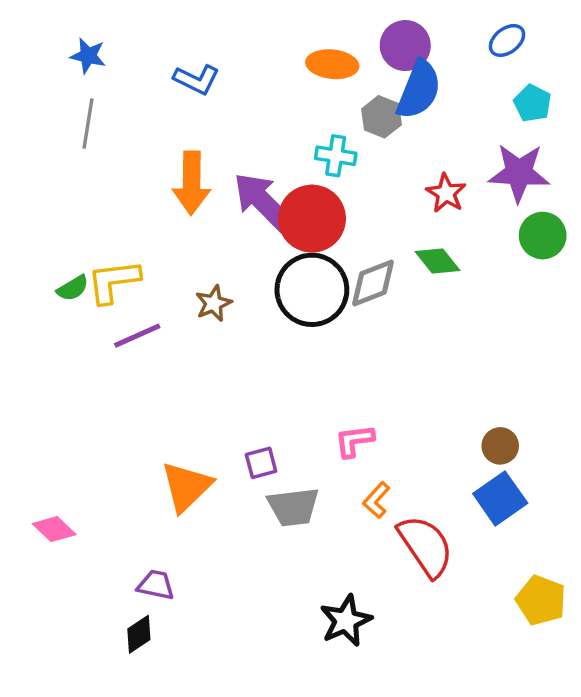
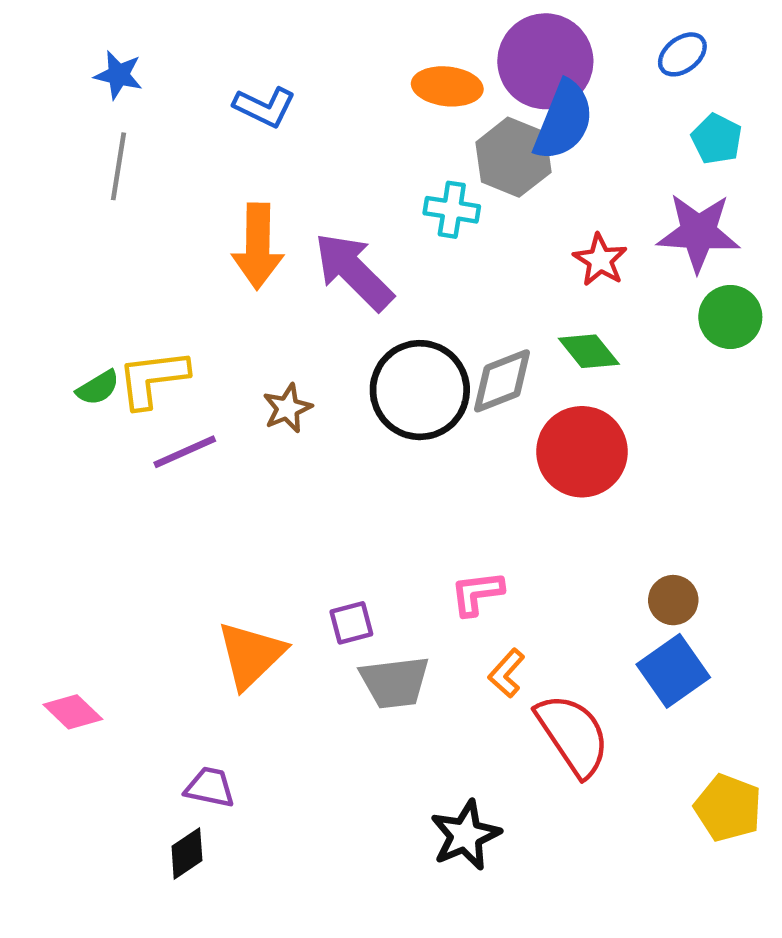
purple circle: (405, 46) -> (545, 61), size x1.4
gray hexagon: (381, 117) -> (513, 157), size x1.4
red circle: (312, 219) -> (582, 452), moved

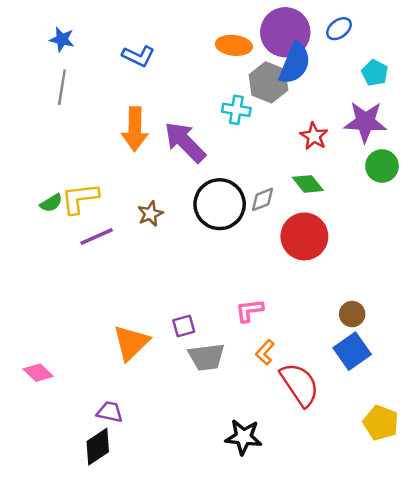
blue ellipse: (682, 54) -> (339, 29), moved
gray diamond: (502, 381) -> (263, 199), size x0.7
black star: (465, 835) -> (243, 437), turned 30
black diamond: (187, 853) -> (98, 447), size x1.4

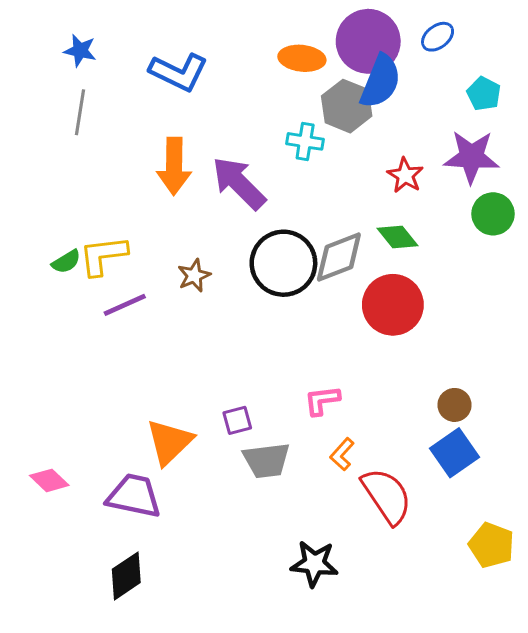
blue L-shape: (138, 56) -> (179, 72), size x1.4
gray diamond: (263, 199) -> (339, 257), size x1.6
purple trapezoid: (110, 412) -> (134, 496), moved, size x1.6

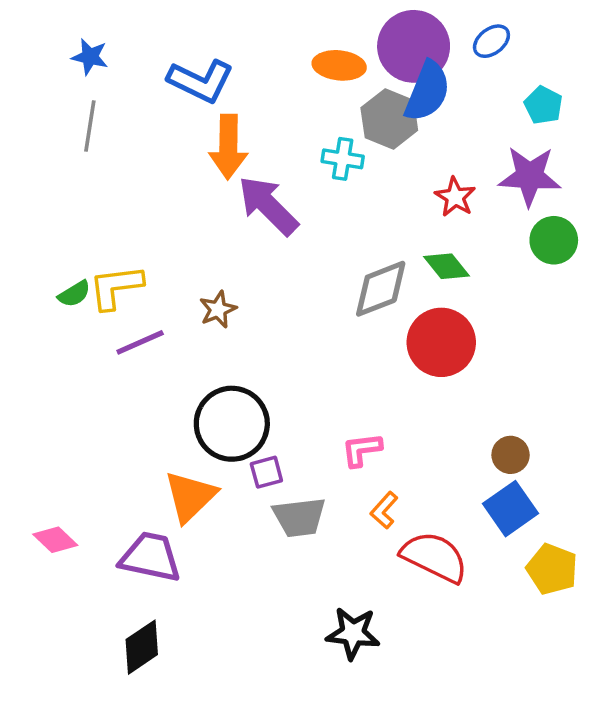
orange arrow: (174, 166) -> (228, 147), moved
black circle: (283, 263) -> (232, 424), moved
red semicircle: (387, 496) -> (434, 557), turned -30
yellow pentagon: (491, 545) -> (552, 569), moved

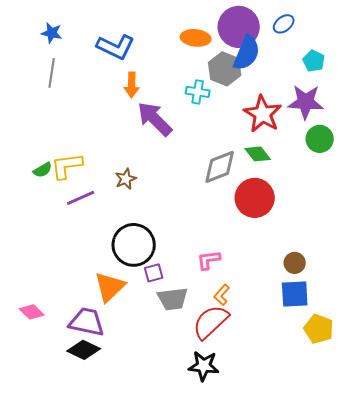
orange arrow: (228, 147) -> (132, 85), size x0.7
red star: (455, 197) -> (263, 114), size x1.6
blue square: (511, 509) -> (295, 294), turned 32
red semicircle: (434, 557) -> (211, 322), moved, turned -69
black diamond: (142, 647) -> (84, 350), moved, turned 60

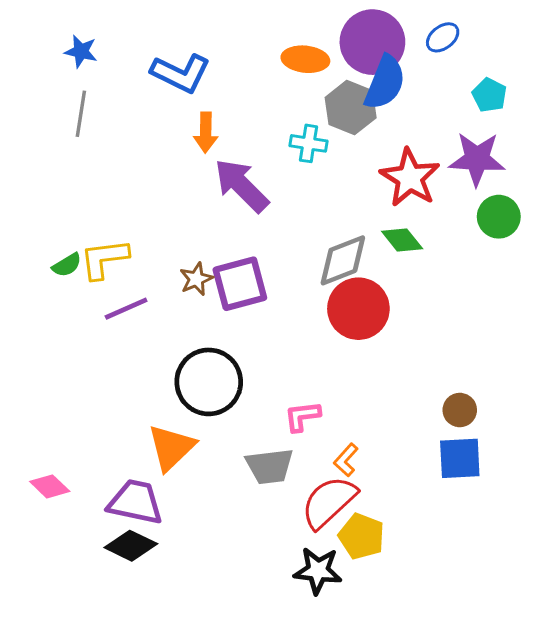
red circle: (255, 198) -> (358, 309), moved
pink L-shape: (209, 260) -> (302, 416), moved
purple square: (154, 273) -> (240, 284), moved, size x1.8
yellow pentagon: (319, 329) -> (362, 536), moved

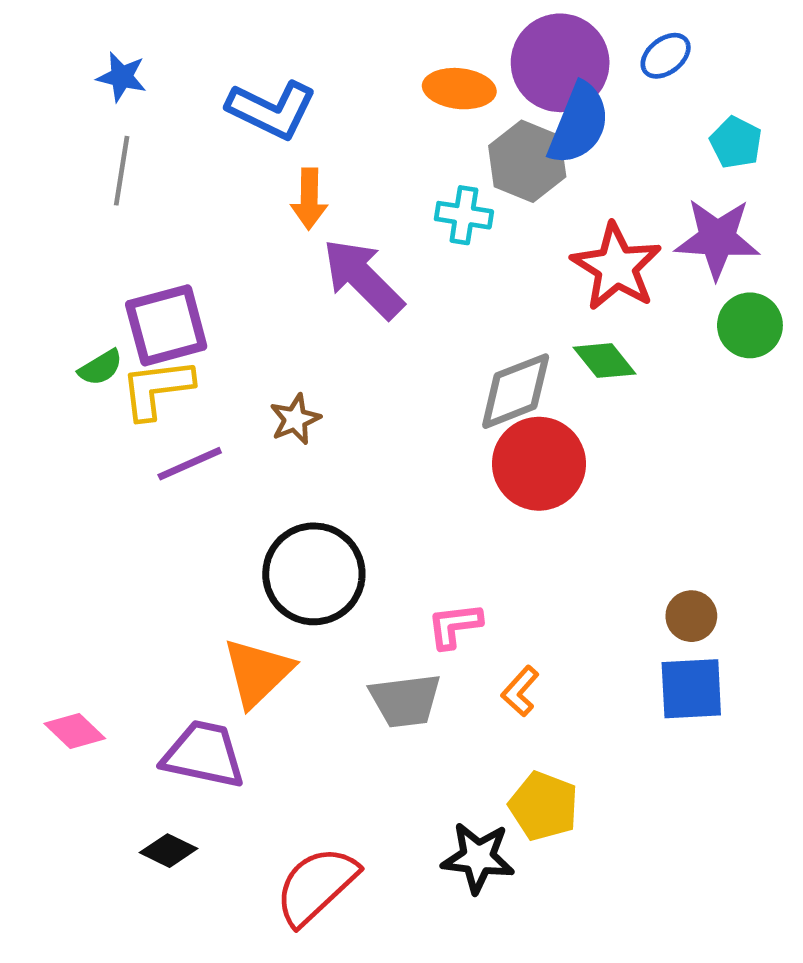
green semicircle: (67, 265) -> (101, 368), moved
purple square: (240, 284) -> (166, 325), moved
red semicircle: (329, 502) -> (316, 886), moved
black diamond: (131, 546) -> (169, 851), moved, size x0.7

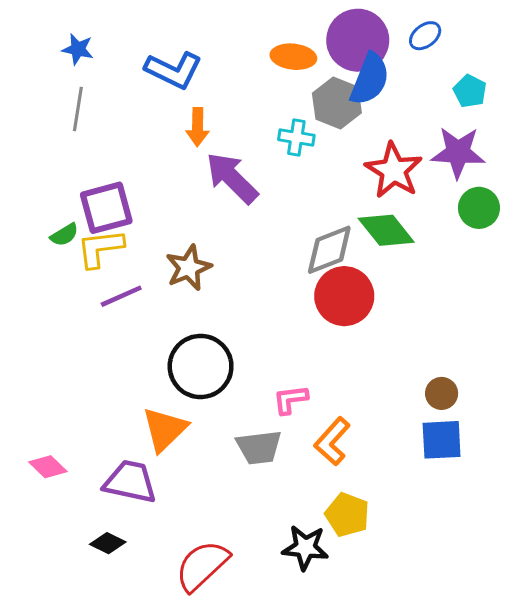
green diamond: (605, 361) -> (386, 230), size x1.4
brown star: (295, 419) -> (189, 268), size x1.4
orange L-shape: (520, 691) -> (332, 441), size x1.5

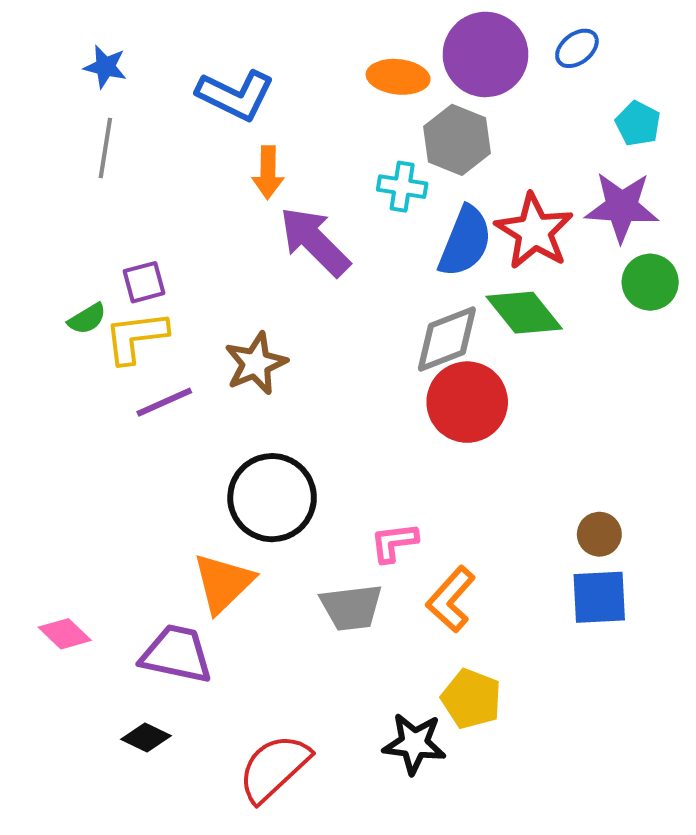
blue semicircle: (370, 79) -> (465, 241), moved
purple square: (106, 208) -> (144, 282), size x0.6

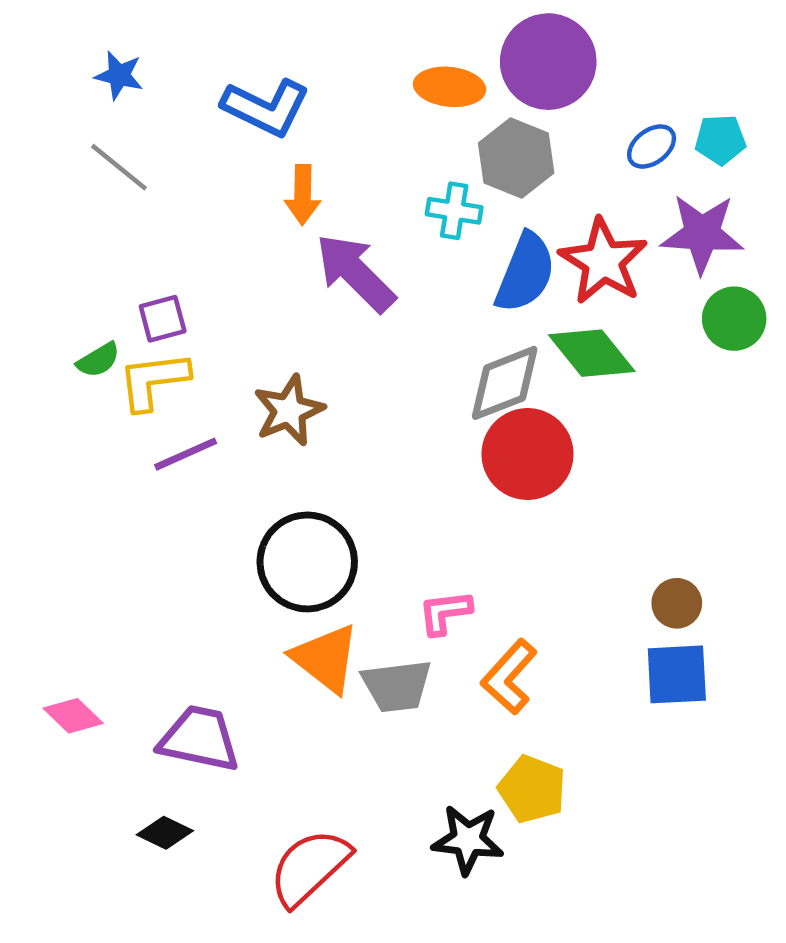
blue ellipse: (577, 48) -> (652, 147), moved
cyan pentagon: (638, 124) -> (720, 140), turned -30
gray line: (105, 148) -> (119, 167), turned -60
orange triangle: (223, 583) -> (326, 658), moved, turned -38

